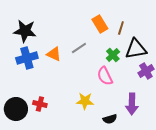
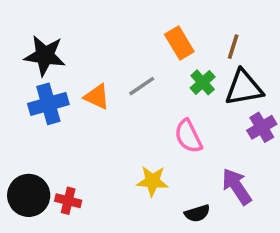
brown line: (121, 28) -> (233, 47), moved
green cross: (113, 55) -> (203, 82), moved
red cross: (40, 104) -> (68, 201), moved
purple arrow: (132, 104) -> (237, 186), turned 145

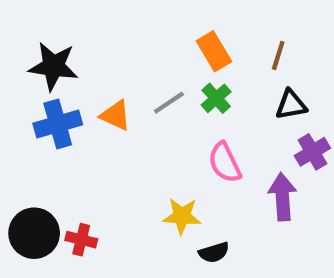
green cross: (203, 82) -> (216, 98), moved
black triangle: (244, 88) -> (291, 105), size x0.7
purple arrow: (237, 186) -> (282, 197), moved, turned 30
black semicircle: (197, 213) -> (214, 252), moved

